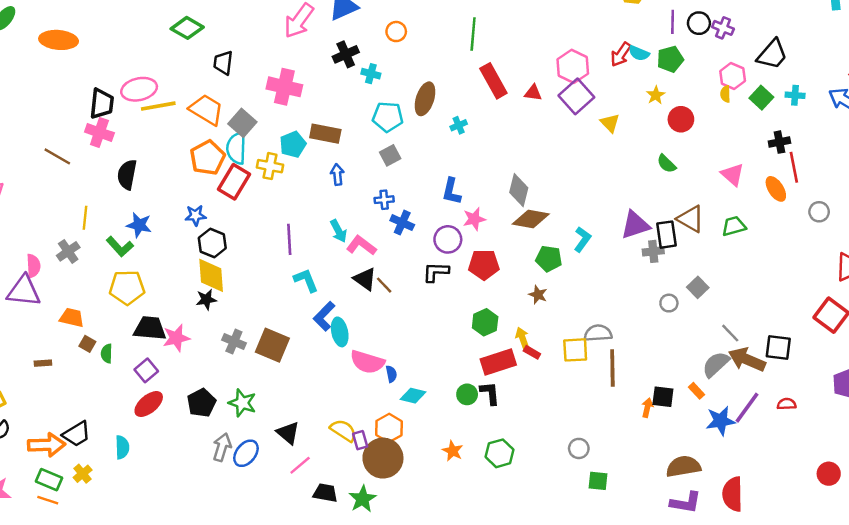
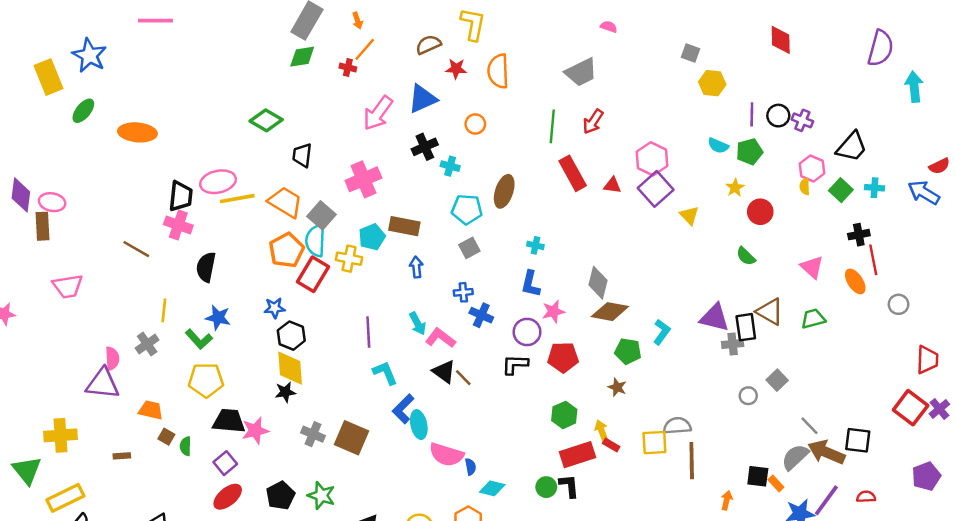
red arrow: (621, 54) -> (593, 122), moved
pink cross: (284, 87) -> (363, 179), turned -36
cyan cross: (459, 125) -> (535, 245), moved, turned 35
purple triangle: (635, 225) -> (715, 318), turned 32
black square: (663, 397) -> (758, 476), moved

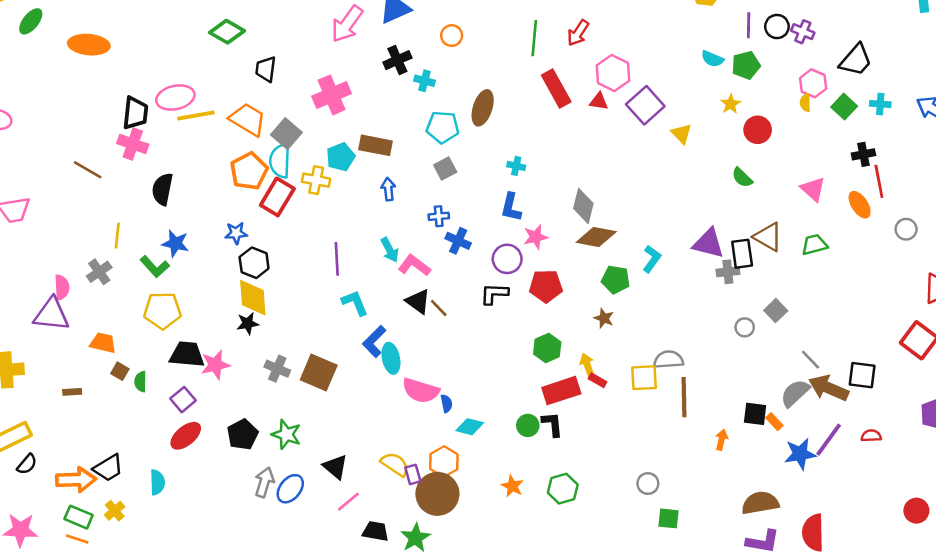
pink hexagon: (652, 159) -> (613, 73), moved

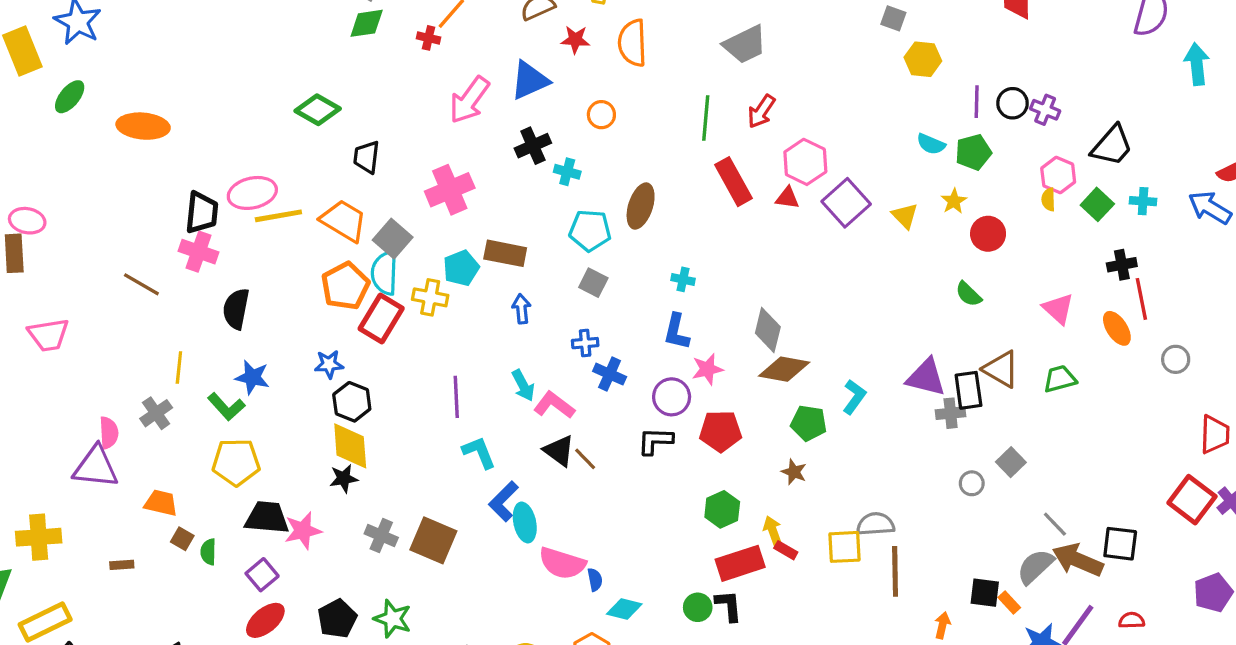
yellow triangle: (681, 134) -> (905, 216), moved
gray square: (445, 169) -> (593, 283), turned -35

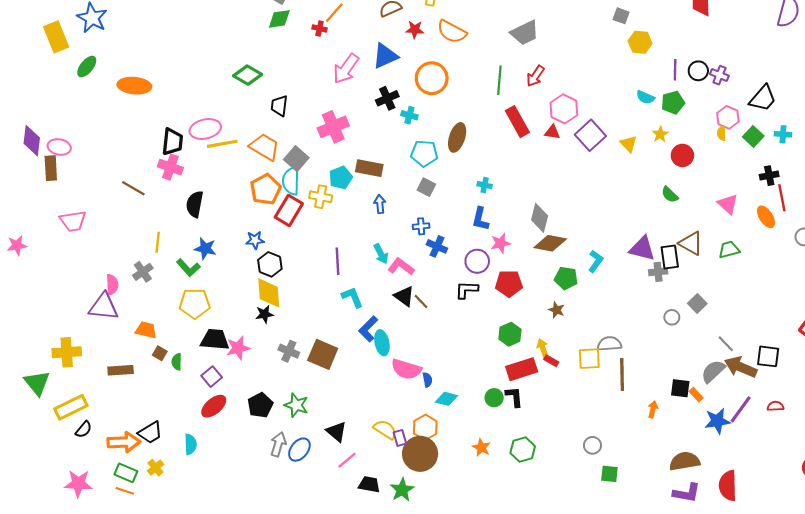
orange semicircle: (632, 43) -> (452, 32), turned -60
orange circle: (601, 115) -> (432, 78), size x1.8
brown rectangle: (122, 565) -> (121, 370), size x1.6

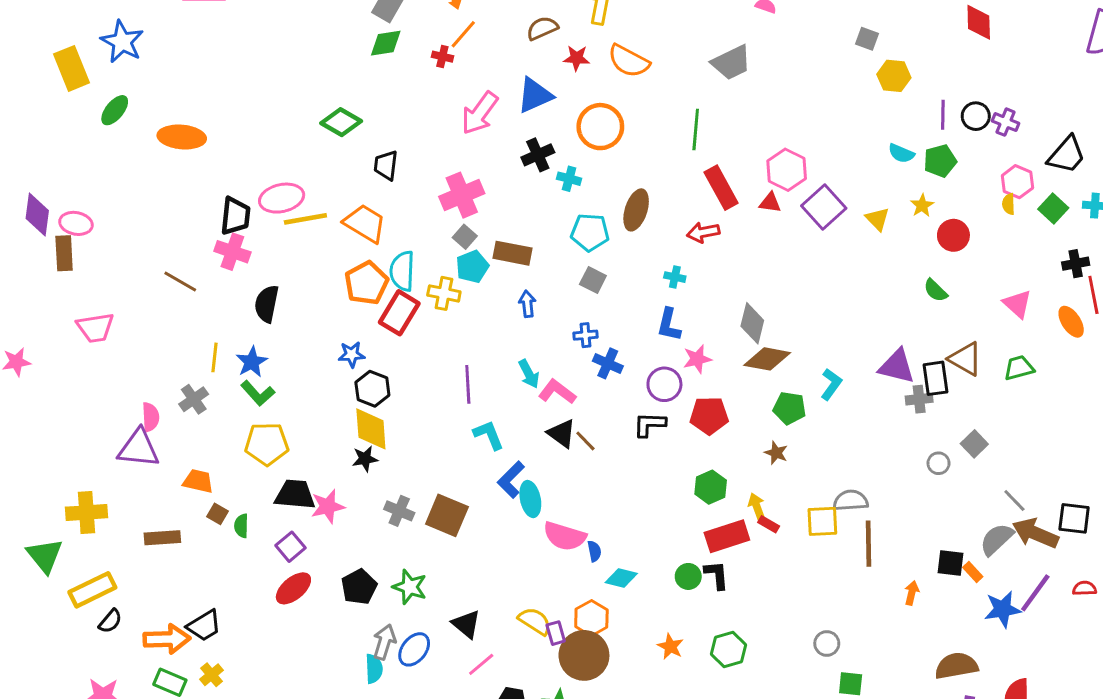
red arrow: (535, 76) -> (703, 232), moved, turned 45
gray square: (296, 159) -> (465, 237), moved, size x0.7
blue star: (205, 249) -> (252, 362), moved, turned 30
cyan semicircle: (190, 444) -> (374, 669), moved

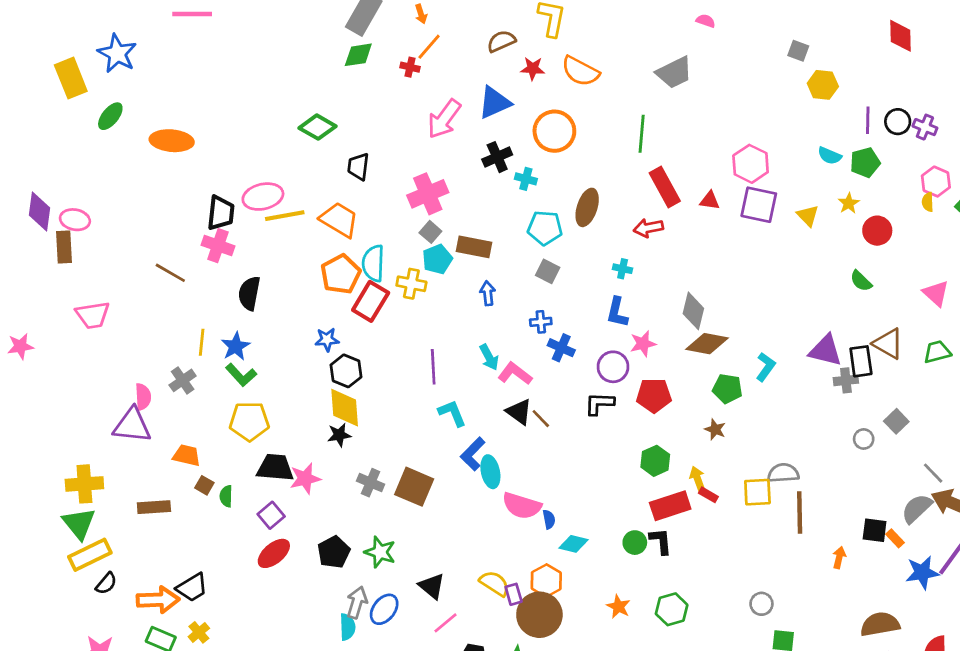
pink hexagon: (787, 170) -> (751, 164), moved
purple square: (824, 207) -> (759, 205), turned -36
green triangle: (45, 556) -> (79, 523), moved

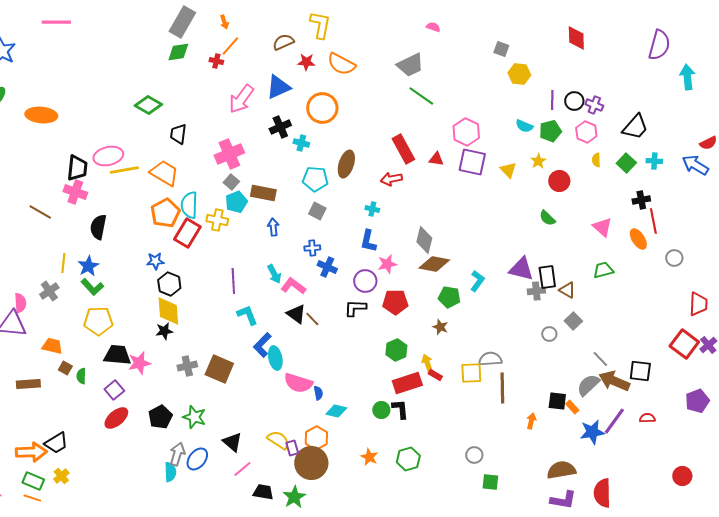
green line: (642, 134) -> (421, 96), moved, turned -60
pink hexagon: (936, 182) -> (586, 132), moved
brown triangle: (888, 344) -> (567, 290), moved, size x0.7
gray cross: (371, 483) -> (187, 366), turned -36

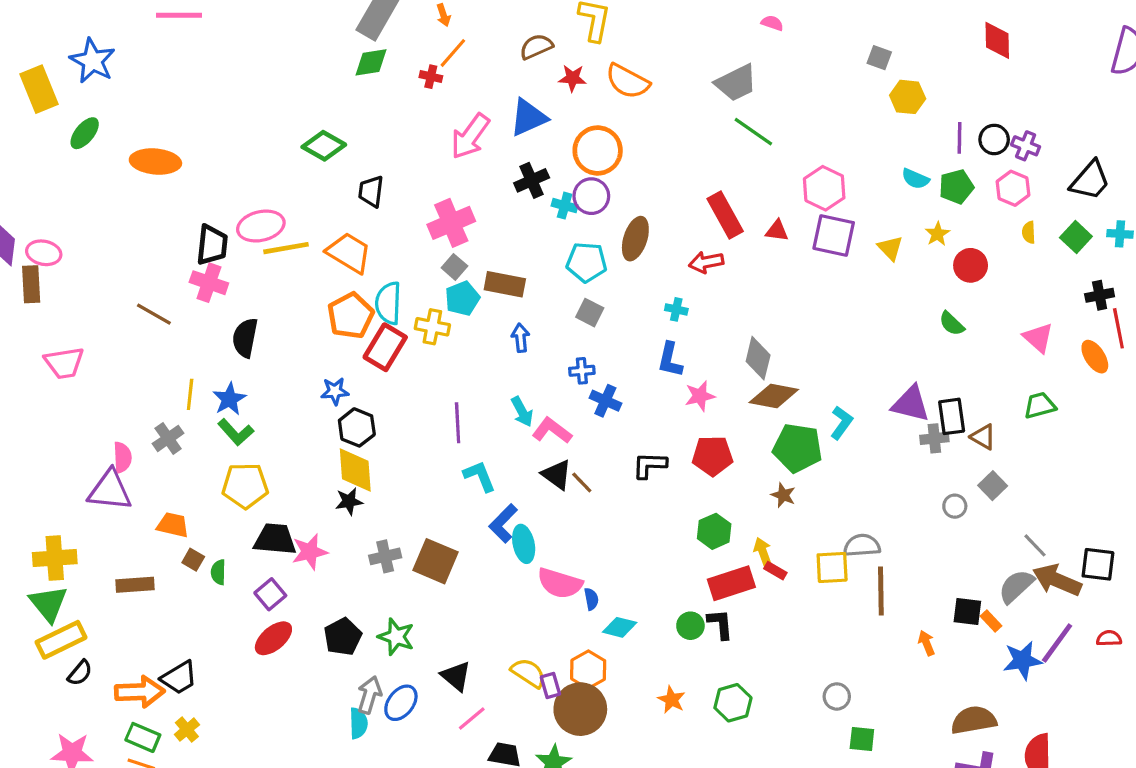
purple circle: (365, 281) -> (591, 196), moved
green pentagon: (449, 297) -> (797, 448), size x1.4
orange arrow: (531, 421) -> (926, 643), turned -35

